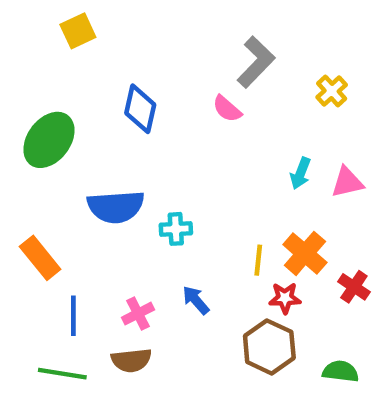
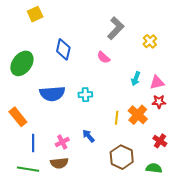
pink semicircle: (227, 109) -> (104, 57), moved
cyan cross: (176, 229) -> (85, 95), moved
red cross: (354, 287) -> (160, 141), moved
red star: (285, 298) -> (159, 102), moved

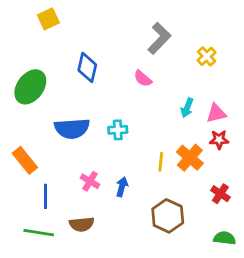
blue arrow: (88, 136) -> (122, 187), turned 56
pink cross: (62, 142) -> (90, 181), moved, turned -32
green semicircle: (154, 168) -> (225, 238), moved

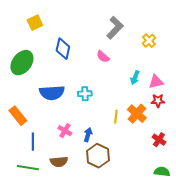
yellow square: (48, 19) -> (35, 23), moved
brown hexagon: (168, 216) -> (98, 156), moved

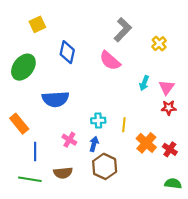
pink semicircle: (103, 57) -> (110, 61), size x1.5
pink triangle: (156, 82) -> (167, 87), turned -42
cyan cross: (85, 94) -> (98, 120), moved
orange cross: (137, 114) -> (146, 143), moved

